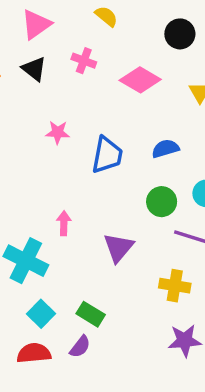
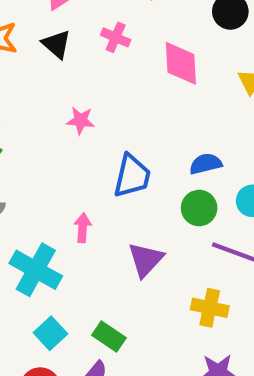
pink diamond: (140, 80) -> (181, 63), turned 54
blue semicircle: (165, 149) -> (206, 164), moved
blue trapezoid: (107, 155) -> (132, 176), moved

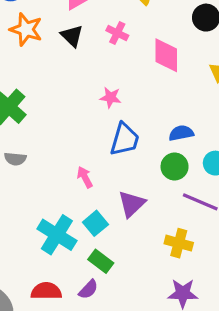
pink star: (81, 120) -> (110, 97), moved
pink arrow: (83, 228) -> (85, 177), turned -35
cyan cross: (36, 270) -> (57, 235), moved
cyan square: (50, 333) -> (95, 223), moved

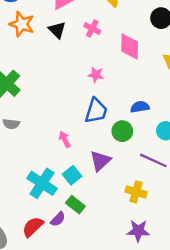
pink star: (110, 97) -> (96, 75), moved
green circle: (175, 167) -> (122, 131), moved
purple semicircle: (88, 289) -> (58, 219), moved
red semicircle: (46, 291) -> (33, 227), turned -45

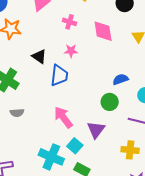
black triangle: (57, 30) -> (39, 56), moved
pink star: (96, 75) -> (71, 51), moved
blue trapezoid: (96, 111) -> (59, 75), moved
pink arrow: (65, 139) -> (63, 117), size x1.6

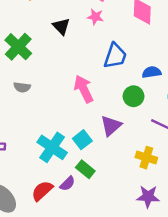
pink star: (71, 51) -> (95, 17), moved
blue trapezoid: (59, 75) -> (115, 56), moved
pink arrow: (63, 117) -> (84, 89), moved

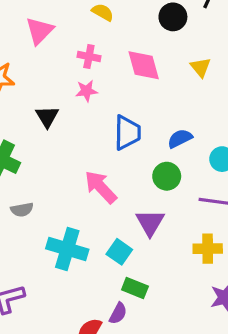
black triangle: (61, 26) -> (47, 117), turned 30
cyan cross: (52, 147) -> (67, 249), moved

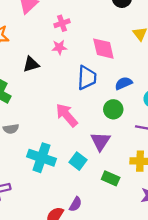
pink cross: (89, 56) -> (62, 23), turned -32
pink diamond: (144, 65) -> (103, 49), moved
black triangle: (47, 117) -> (31, 64), turned 42
green rectangle: (135, 288) -> (111, 178), moved

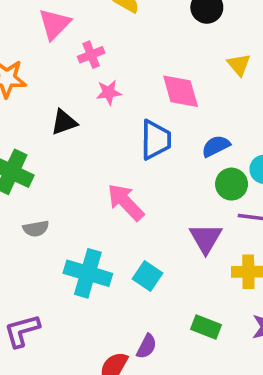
pink cross: (62, 23) -> (91, 55), moved
green circle: (113, 109) -> (232, 184), moved
purple triangle: (100, 141) -> (206, 238), moved
green rectangle: (111, 178) -> (206, 327), moved

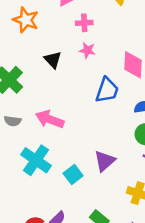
black triangle: (64, 122) -> (53, 60), turned 48
pink arrow: (126, 202) -> (50, 119), moved, turned -44
purple triangle: (206, 238) -> (105, 161), moved

